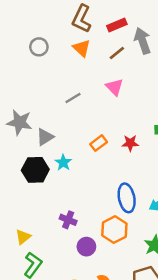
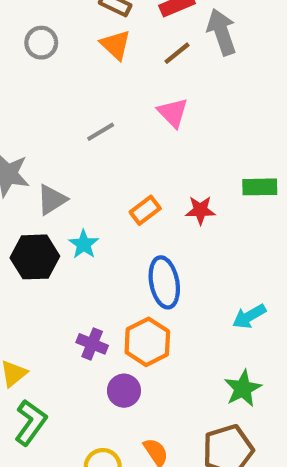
blue ellipse: (127, 198) -> (164, 282), moved
orange hexagon: (114, 230) -> (147, 342), moved

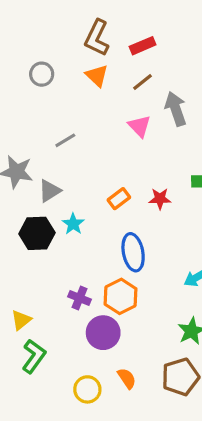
gray arrow: (222, 32) -> (176, 109), moved
gray line: (101, 132) -> (65, 140), moved
purple circle: (124, 391) -> (103, 333), size x1.4

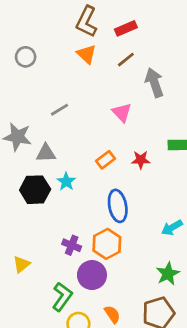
gray circle: (42, 74) -> (26, 57), moved
pink triangle: (139, 126) -> (122, 112), moved
gray triangle: (50, 191) -> (46, 153), turned 30
green L-shape: (34, 356) -> (62, 297), moved

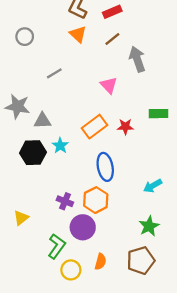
gray line: (59, 110) -> (54, 73), moved
orange rectangle: (106, 160) -> (95, 127), size x1.5
orange semicircle: (112, 314) -> (100, 262), turned 49

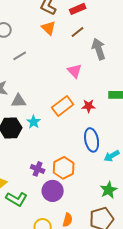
gray line: (54, 73) -> (20, 56), moved
blue ellipse: (105, 167) -> (92, 140), moved
green L-shape: (57, 246) -> (17, 199), moved, turned 85

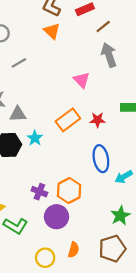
brown line: (78, 32) -> (103, 26), moved

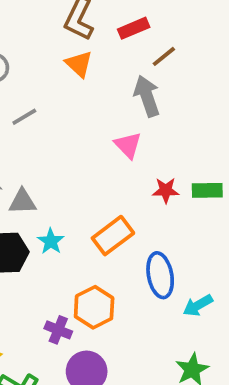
gray arrow: (109, 55) -> (147, 96), moved
orange rectangle: (68, 120) -> (113, 236), moved
red star: (98, 120) -> (166, 190), moved
orange hexagon: (69, 191) -> (94, 307), moved

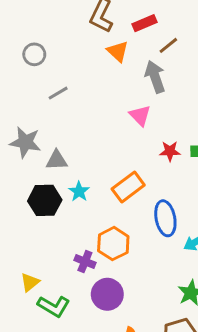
orange triangle: (79, 64) -> (118, 51), moved

